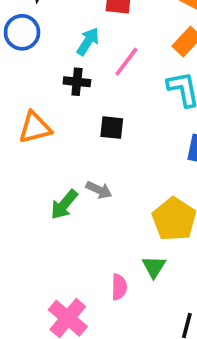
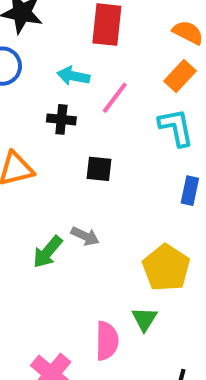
cyan arrow: (88, 41) -> (73, 76), turned -112
pink semicircle: (119, 287) -> (107, 341), size x1.4

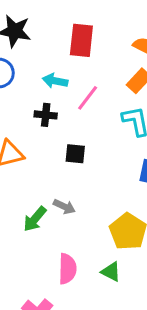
green triangle: (144, 319) -> (111, 272), turned -35
pink semicircle: (107, 341) -> (67, 269), moved

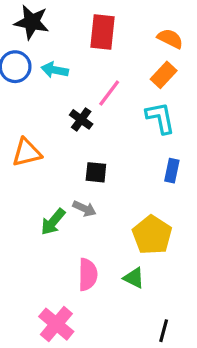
cyan arrow: (55, 81) -> (55, 70), moved
black cross: (46, 115) -> (81, 119), moved, turned 30
black square: (75, 154) -> (96, 172), moved

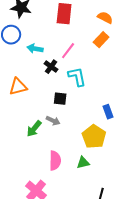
cyan arrow: (55, 70) -> (35, 49), moved
cyan L-shape: (160, 118) -> (77, 77), moved
blue rectangle: (172, 171) -> (108, 112), moved, turned -32
green triangle: (134, 278) -> (83, 163), turned -40

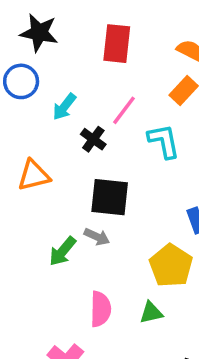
cyan arrow: (35, 49) -> (64, 107), turned -63
cyan L-shape: (77, 77) -> (164, 141), moved
black square: (60, 99) -> (110, 197), size x1.6

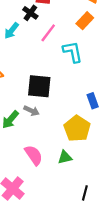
black cross: (93, 139) -> (30, 13), moved
pink semicircle: (101, 309) -> (34, 155), turned -35

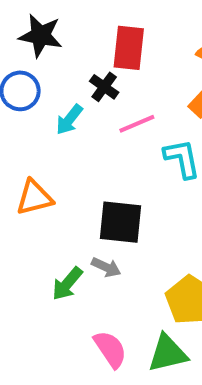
pink line: (48, 33) -> (137, 124), turned 30
green triangle: (65, 157) -> (168, 353), size x1.5

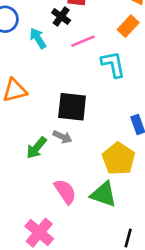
cyan arrow: (69, 120) -> (38, 38), turned 110
green triangle: (168, 353) -> (104, 194), turned 32

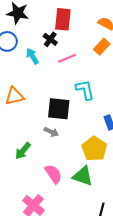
cyan L-shape: (113, 64) -> (85, 90), moved
green arrow: (37, 148) -> (23, 151), moved

